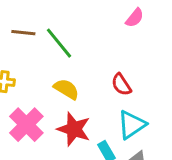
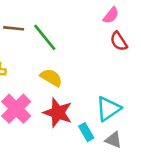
red semicircle: (121, 85) -> (119, 41), moved

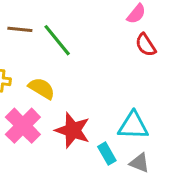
yellow semicircle: (51, 78) -> (42, 88), moved
cyan triangle: (108, 109) -> (133, 126), turned 36

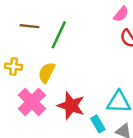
green line: (57, 40) -> (59, 35), turned 64
yellow semicircle: (42, 88) -> (47, 73), turned -95

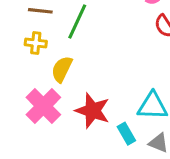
yellow cross: (14, 67) -> (36, 43), moved

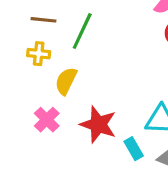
pink cross: (43, 106) -> (47, 120), size x0.7

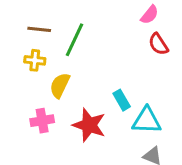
pink cross: (47, 120) -> (42, 121), turned 35
cyan rectangle: (134, 149) -> (122, 100), moved

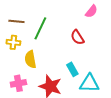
red semicircle: (158, 44) -> (77, 37), moved
yellow semicircle: (60, 85) -> (30, 59), turned -36

